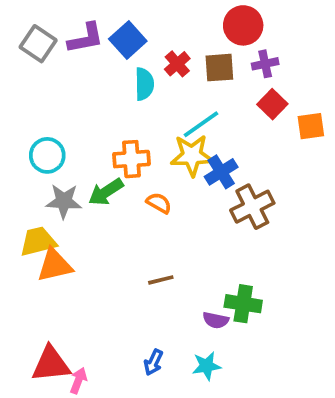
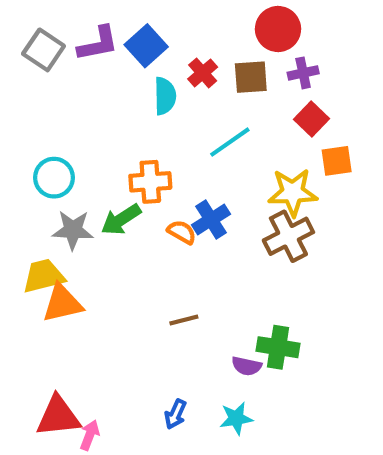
orange square: (311, 126) -> (337, 161), moved
yellow star: (192, 155) -> (293, 192), moved
blue cross: (221, 172) -> (211, 220), moved

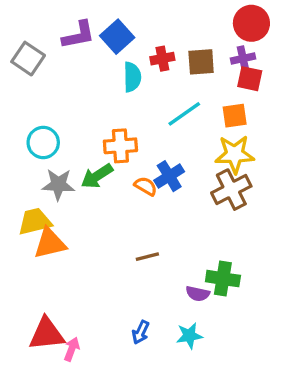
red circle: (278, 29) -> (251, 23), moved
gray square: (44, 50) -> (28, 59), moved
red cross: (203, 73) -> (162, 59), turned 30
red square: (311, 119) -> (250, 79), moved, turned -32
orange square: (337, 161) -> (235, 116), moved

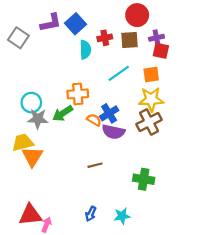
red circle: (251, 23) -> (137, 15), moved
cyan circle: (43, 142) -> (31, 103), moved
orange triangle: (50, 243) -> (32, 157), turned -45
purple semicircle: (198, 294) -> (113, 132), moved, size x1.5

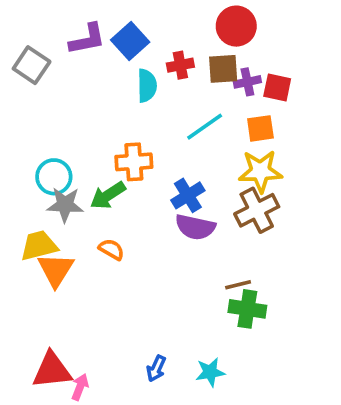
purple cross: (157, 38) -> (247, 82), moved
orange semicircle: (94, 120) -> (112, 249), moved
brown line: (95, 165) -> (238, 285), moved

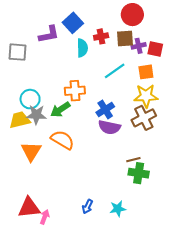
purple L-shape: (87, 39) -> (49, 34), moved
gray square: (32, 65) -> (18, 52), moved, turned -30
yellow trapezoid: (39, 246) -> (20, 120), moved
orange semicircle: (112, 249) -> (62, 140), size x1.6

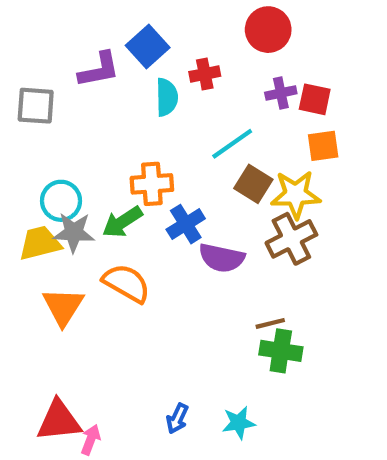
brown square: (125, 39) -> (253, 184), moved, turned 36
orange square: (146, 72) -> (323, 146), moved
blue cross: (105, 110) -> (186, 224), moved

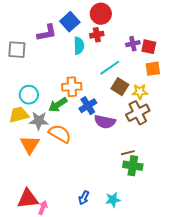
red circle: (268, 30) -> (101, 14), moved
yellow star: (296, 194) -> (140, 92), size x0.7
gray star: (74, 232) -> (39, 121), moved

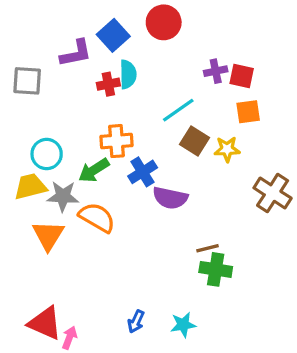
red cross: (97, 35) -> (108, 84), moved
brown cross: (138, 113) -> (273, 193), moved, turned -30
red triangle: (28, 199) -> (45, 323), turned 30

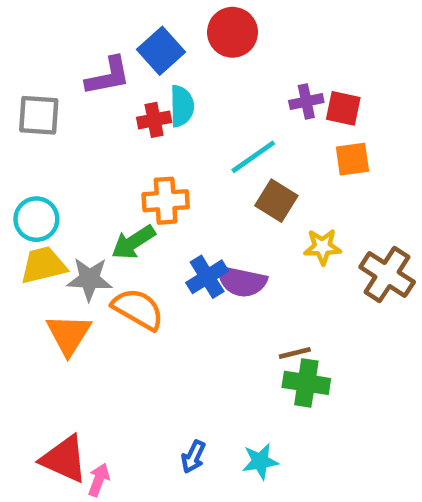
yellow star: (227, 149) -> (322, 247), moved
cyan circle: (47, 154) -> (36, 219), moved
blue cross: (143, 172) -> (207, 277), moved

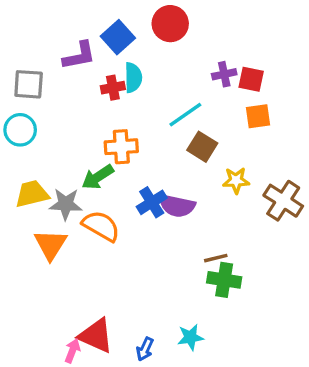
cyan circle: (36, 219) -> (20, 130), moved
blue arrow: (193, 457) -> (145, 349), moved
red triangle: (64, 459) -> (96, 336), moved

